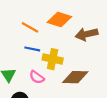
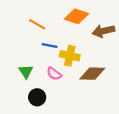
orange line: (30, 27) -> (37, 24), moved

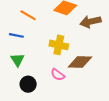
blue line: (50, 46) -> (16, 35), moved
pink semicircle: (54, 74) -> (58, 75), moved

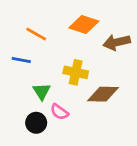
green triangle: (17, 60) -> (42, 91), moved
pink semicircle: (58, 75) -> (59, 112), moved

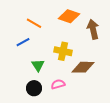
brown arrow: (117, 42) -> (93, 29), turned 90
blue line: (21, 60) -> (23, 42), turned -40
pink semicircle: (59, 112) -> (58, 84), moved, turned 128

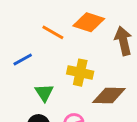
orange line: (34, 23) -> (53, 32), moved

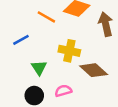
brown diamond: (109, 96) -> (94, 70), turned 40

